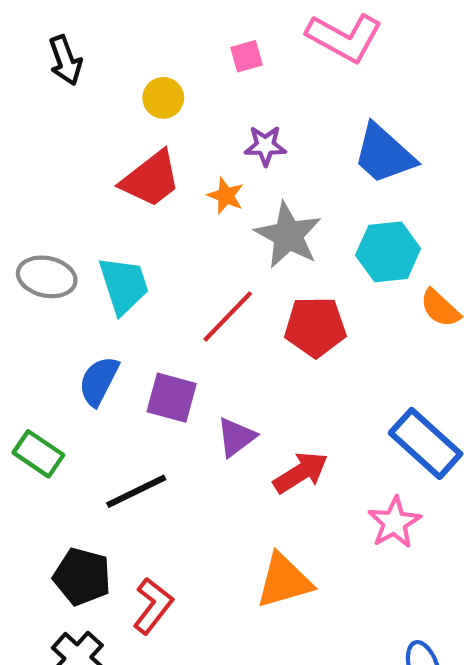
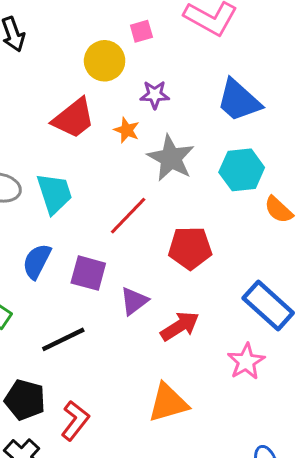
yellow circle: (163, 98) -> (105, 61), moved, size x1.4
red pentagon: (315, 327) -> (190, 248), moved

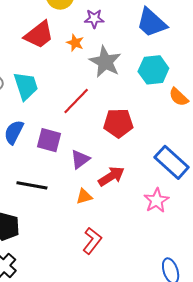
black line: (63, 339) -> (32, 185), turned 36
orange triangle: (168, 403) -> (84, 196), moved, size x0.6
red L-shape: (75, 421) -> (92, 241), moved

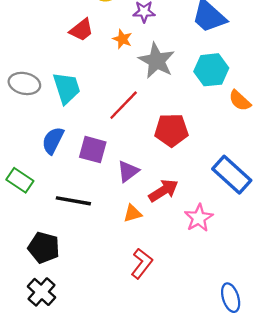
red trapezoid: (39, 35) -> (81, 30), size x0.7
pink star: (156, 200) -> (199, 218), moved

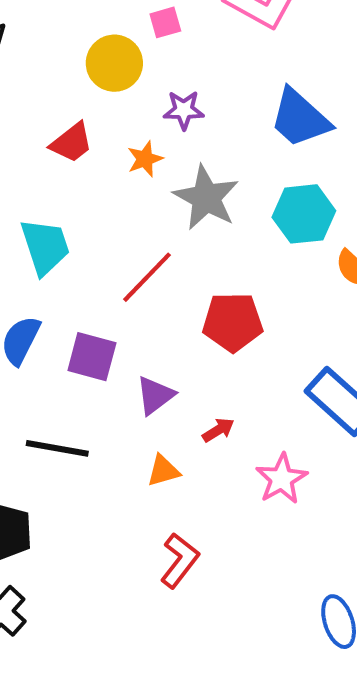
orange star: (122, 39) -> (145, 159), turned 30
red arrow: (163, 191) -> (218, 430), size x0.6

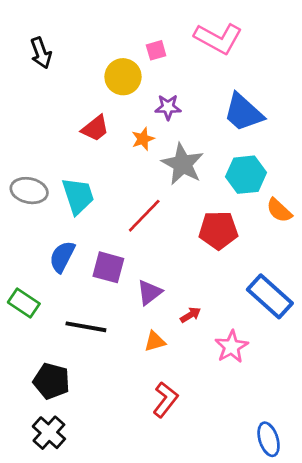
red pentagon: (233, 322) -> (218, 230), moved

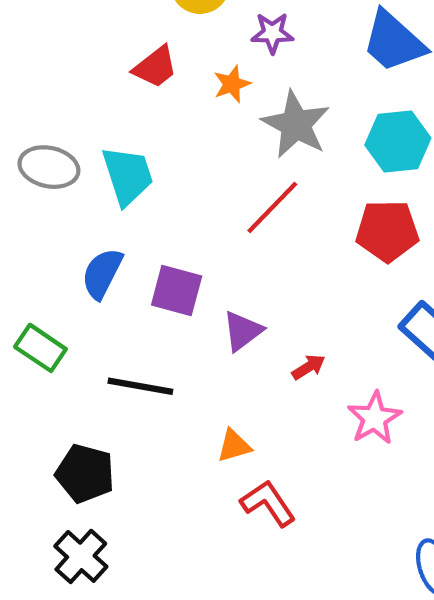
red line: (144, 216) -> (272, 207), moved
red pentagon: (218, 230) -> (387, 231), moved
orange triangle: (155, 341) -> (234, 446), moved
red L-shape: (165, 400) -> (268, 503), turned -72

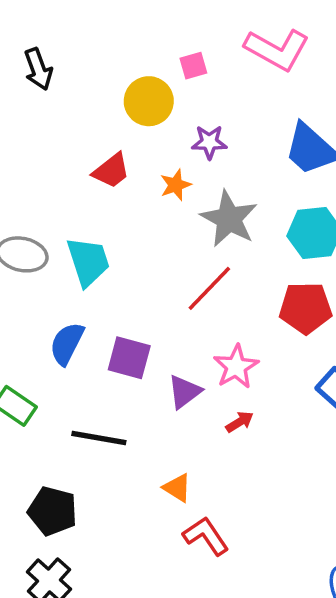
pink star: (374, 418) -> (236, 367), moved
orange triangle: (234, 446) -> (177, 488), turned 48

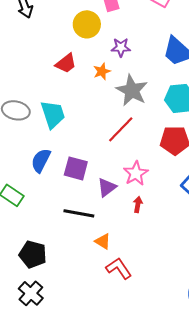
red arrow: (240, 422) -> (138, 204), turned -49
black line: (99, 438) -> (79, 213), moved

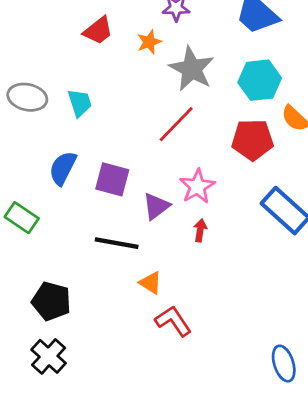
cyan trapezoid: (53, 114) -> (80, 103), size x0.7

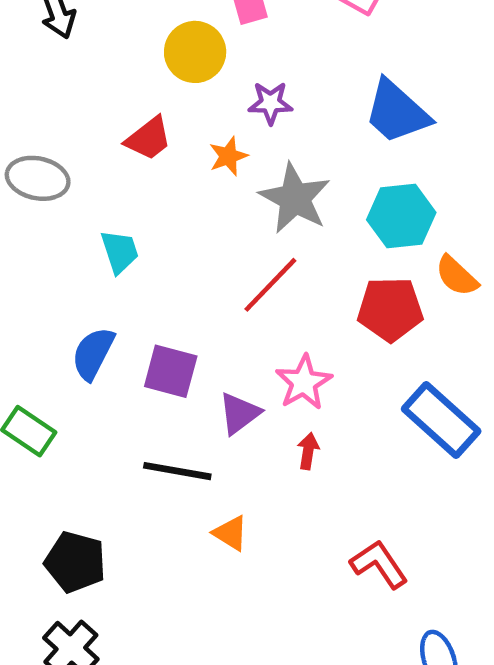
gray ellipse: (27, 97) -> (38, 178), moved
red L-shape: (173, 321) -> (379, 564), moved

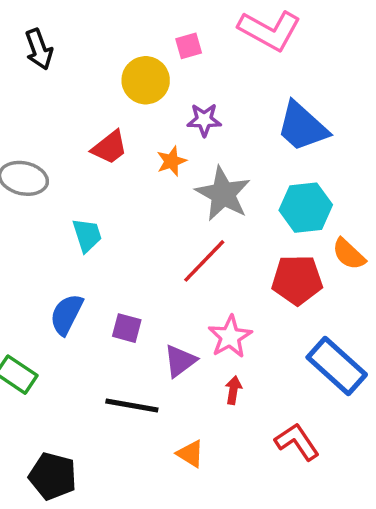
purple square: (171, 371) -> (127, 328), size x0.7
orange triangle: (231, 533) -> (190, 454), moved
red L-shape: (379, 564) -> (297, 442), moved

